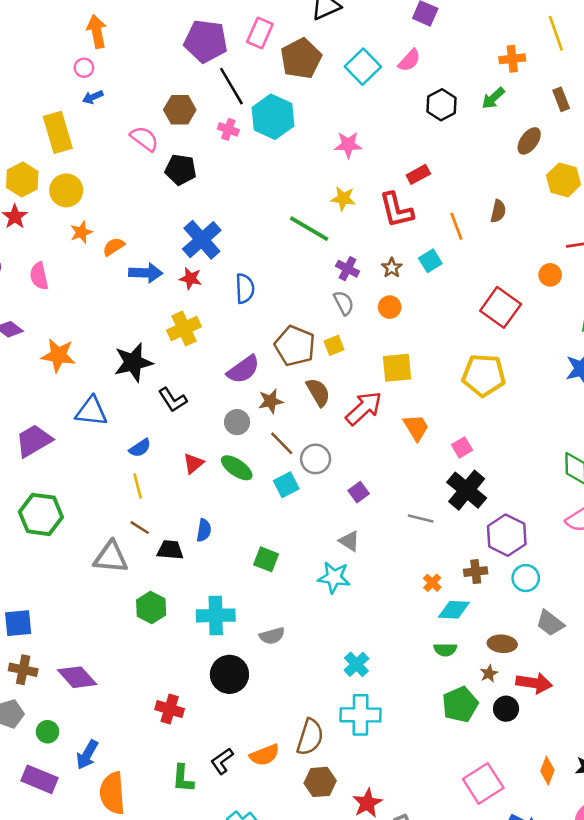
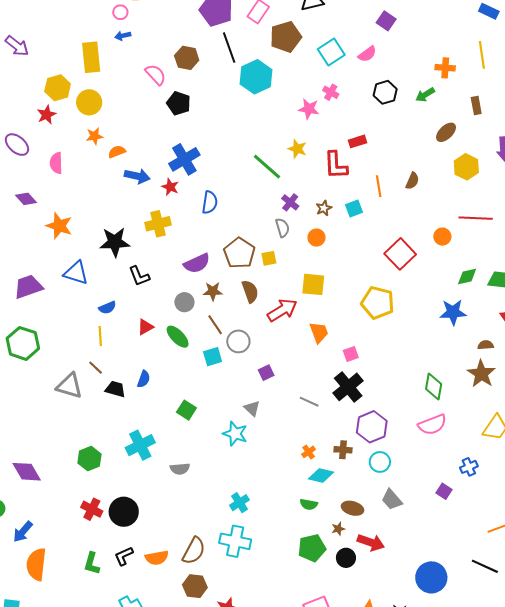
pink cross: (228, 129) -> (331, 92), moved
green hexagon: (151, 608) -> (89, 459), moved
cyan cross: (216, 615) -> (140, 445), turned -36
black circle: (229, 674) -> (124, 512), moved

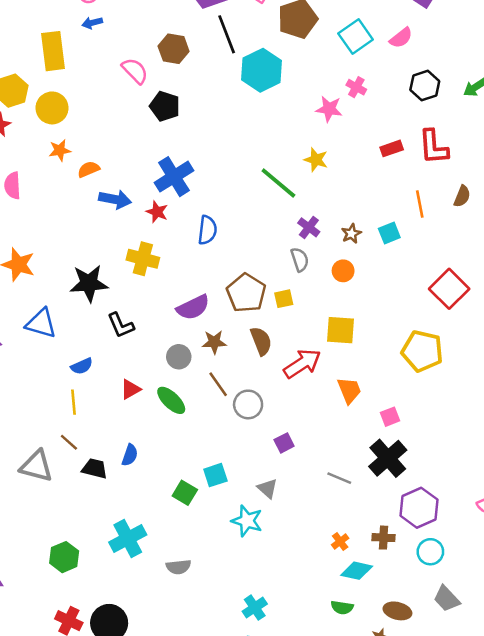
red L-shape: (336, 165) -> (433, 147), moved
yellow cross: (158, 224) -> (143, 259), turned 30
cyan square: (213, 357) -> (215, 475), moved

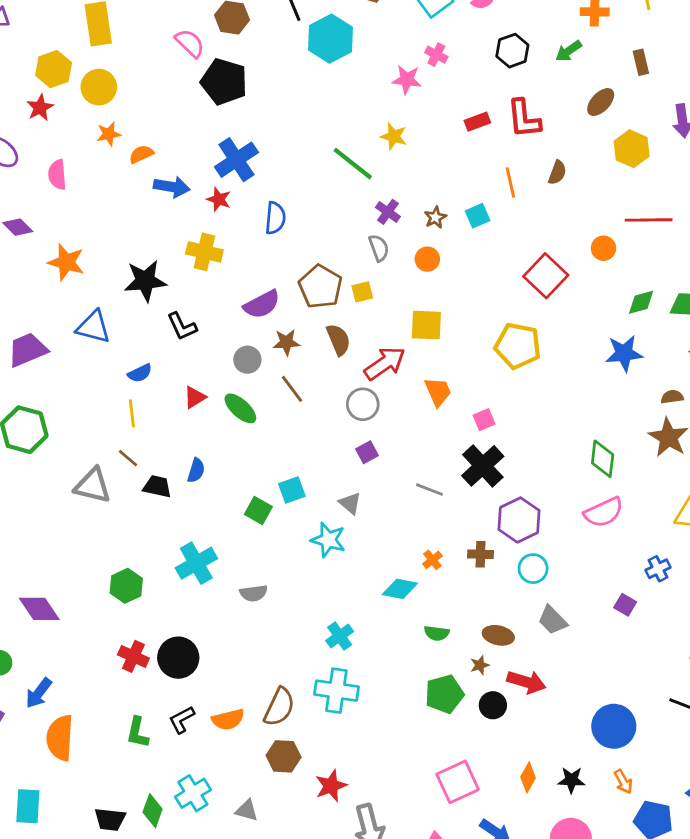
black pentagon: (165, 106) -> (224, 82), size x1.4
gray circle: (248, 404) -> (363, 404), moved
cyan diamond: (357, 571) -> (400, 589), moved

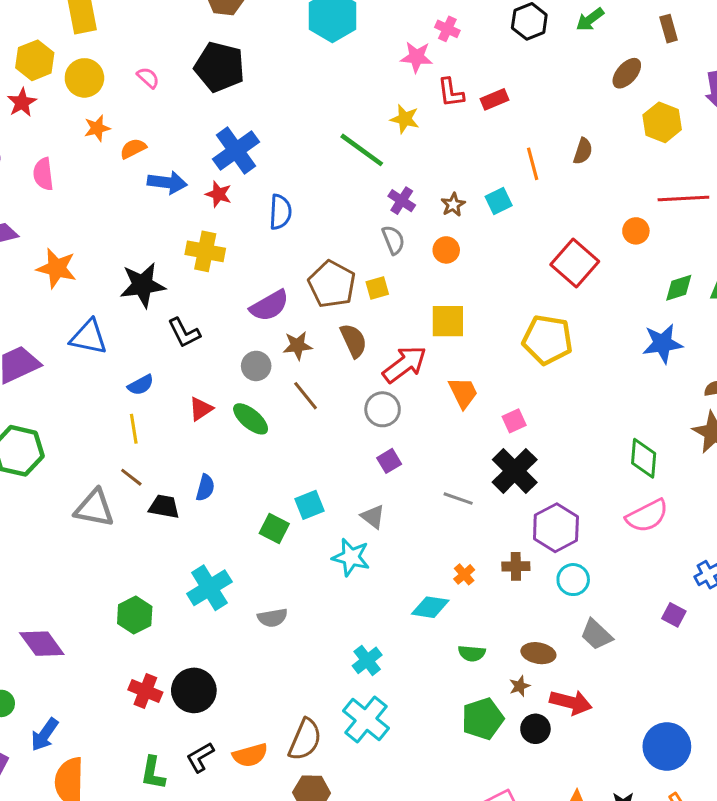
pink semicircle: (190, 43) -> (148, 78), moved, size x0.7
red L-shape: (524, 119) -> (451, 93), moved, size x0.7
cyan cross: (336, 691) -> (366, 719), turned 33

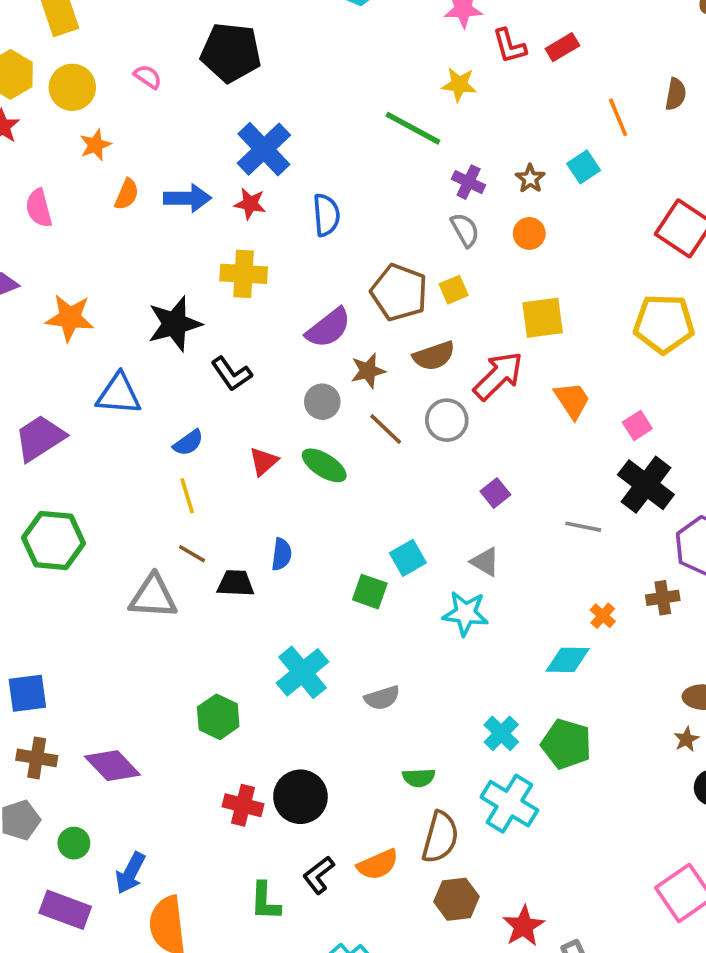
orange semicircle: (133, 149) -> (127, 194), moved, turned 148
brown semicircle: (354, 341) -> (434, 356), turned 104
gray circle: (383, 409) -> (447, 420), moved
green semicircle: (472, 653) -> (419, 778), moved
green pentagon: (483, 719) -> (566, 744), moved, turned -30

